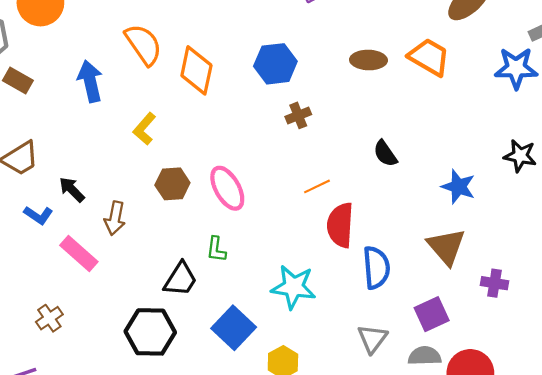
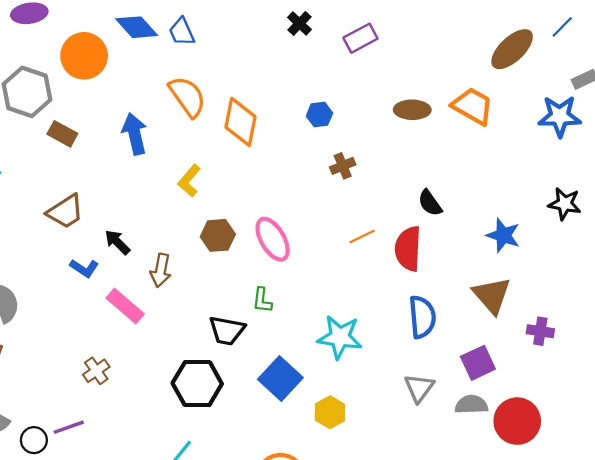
blue hexagon: (275, 64) -> (319, 115), size x0.6
red semicircle: (340, 225) -> (408, 249), moved
black trapezoid: (180, 279) -> (227, 331), turned 69

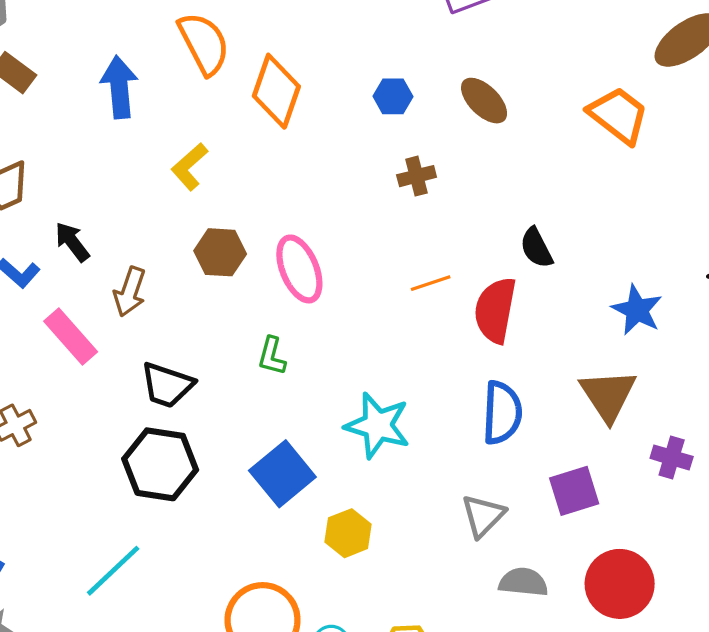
brown ellipse: (412, 110) -> (484, 101), moved, turned 36
black trapezoid: (227, 331) -> (167, 385), moved
gray semicircle: (471, 405) -> (523, 582), moved

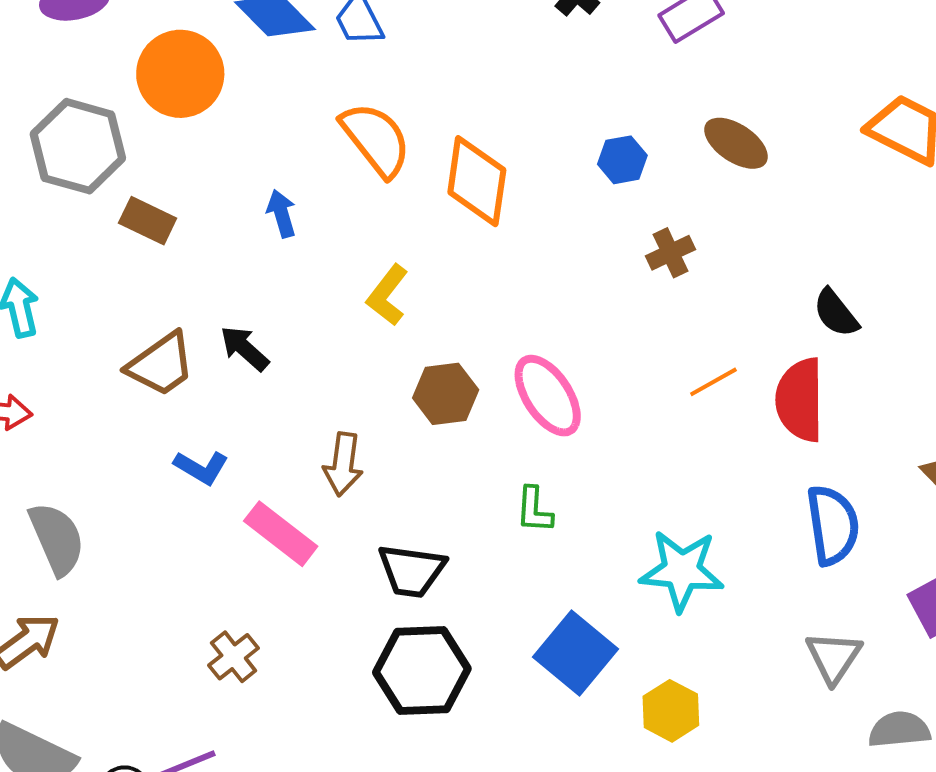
blue arrow: (119, 87) -> (281, 214), size x0.6
black arrow: (72, 242) -> (245, 348), moved

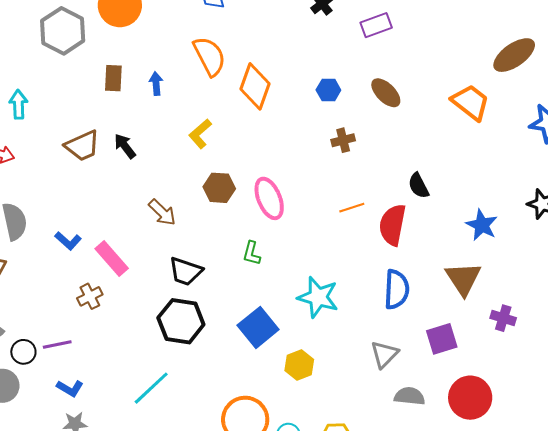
brown rectangle: (148, 221) -> (113, 78), moved, turned 56
brown arrow: (343, 464) -> (162, 212), turned -64
blue L-shape: (201, 467) -> (68, 241), moved
pink rectangle: (281, 534) -> (112, 259), moved

